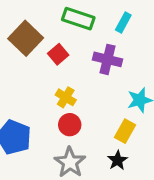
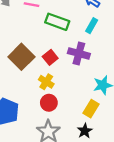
brown square: (26, 38) -> (21, 57), moved
red square: (58, 54) -> (50, 57), moved

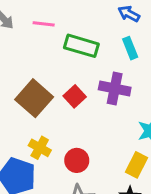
cyan rectangle: (92, 26) -> (130, 48), turned -48
yellow cross: (46, 82) -> (40, 148), moved

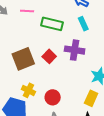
brown square: (34, 98) -> (23, 59), turned 30

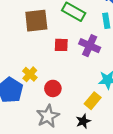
red square: (49, 56) -> (61, 45), turned 32
brown square: (23, 59) -> (36, 21), moved

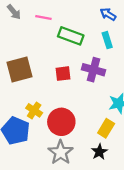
brown square: (36, 21) -> (19, 70), moved
red circle: (53, 88) -> (61, 122), size x1.5

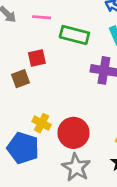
brown square: (19, 70) -> (20, 79), size x0.6
red square: (63, 74) -> (37, 58), moved

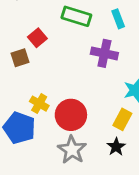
red square: (37, 58) -> (37, 38), turned -30

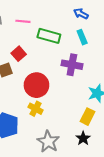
yellow cross: (39, 104) -> (36, 109), moved
red circle: (71, 115) -> (36, 85), moved

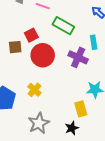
cyan rectangle: (82, 37) -> (94, 42), moved
red circle: (36, 85) -> (43, 55), moved
yellow rectangle: (87, 117) -> (81, 109), turned -56

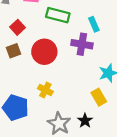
red square: (31, 35) -> (18, 27), moved
black star: (72, 128) -> (85, 121), moved

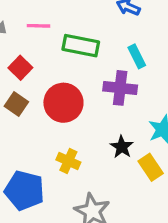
brown square: (14, 51) -> (16, 104), turned -32
black star: (85, 121) -> (122, 147), moved

